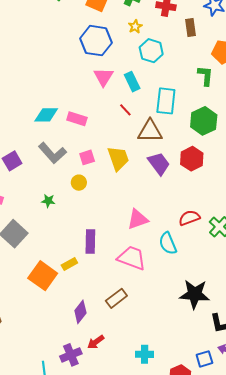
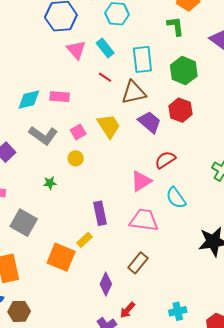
red semicircle: (189, 218) -> (165, 160), moved

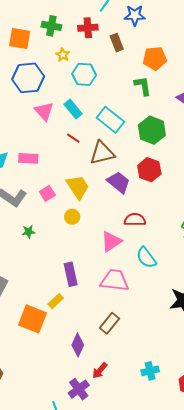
cyan rectangle: (142, 59) -> (110, 120), turned -44
yellow circle: (76, 158) -> (72, 217), moved
red semicircle: (165, 160) -> (135, 220), turned 35
green star: (50, 183) -> (29, 232), moved

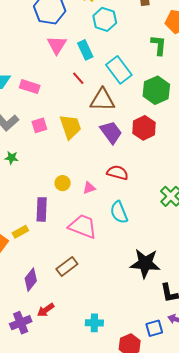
yellow circle: (72, 217) -> (63, 183), moved
pink triangle: (111, 241) -> (89, 188), size x0.6

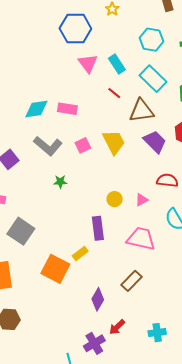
cyan hexagon: (105, 19) -> (152, 40), moved
cyan cross: (94, 323) -> (157, 333), moved

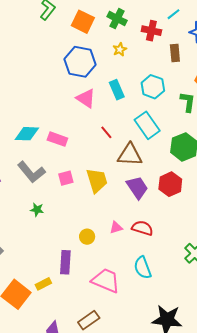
pink triangle: (88, 63) -> (86, 98), turned -30
cyan rectangle: (117, 64) -> (117, 90), moved
pink triangle: (142, 200) -> (116, 227), moved

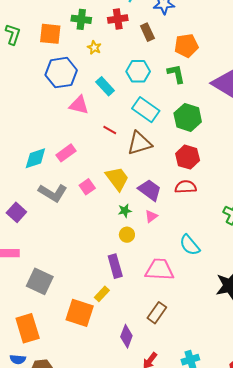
pink rectangle: (57, 139) -> (66, 153), turned -36
purple trapezoid: (137, 188) -> (150, 190), moved
green star: (37, 210) -> (125, 211), moved
red semicircle: (142, 228) -> (186, 187), moved

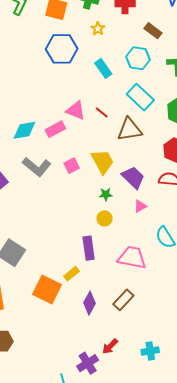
brown rectangle: (147, 32) -> (153, 31), moved, turned -36
pink triangle: (79, 105) -> (76, 110), moved
pink triangle: (151, 216) -> (140, 206), moved
purple diamond: (126, 336) -> (89, 303), moved

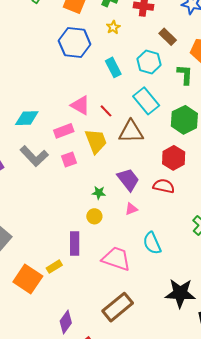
pink rectangle: (55, 129) -> (64, 131), moved
yellow trapezoid: (103, 162) -> (96, 141), moved
brown rectangle: (123, 300) -> (118, 307), moved, size x1.4
purple diamond: (89, 303) -> (66, 322), moved

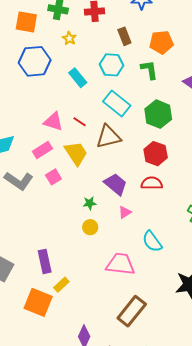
brown rectangle: (168, 37) -> (124, 36), turned 36
purple rectangle: (75, 243) -> (45, 261), moved

